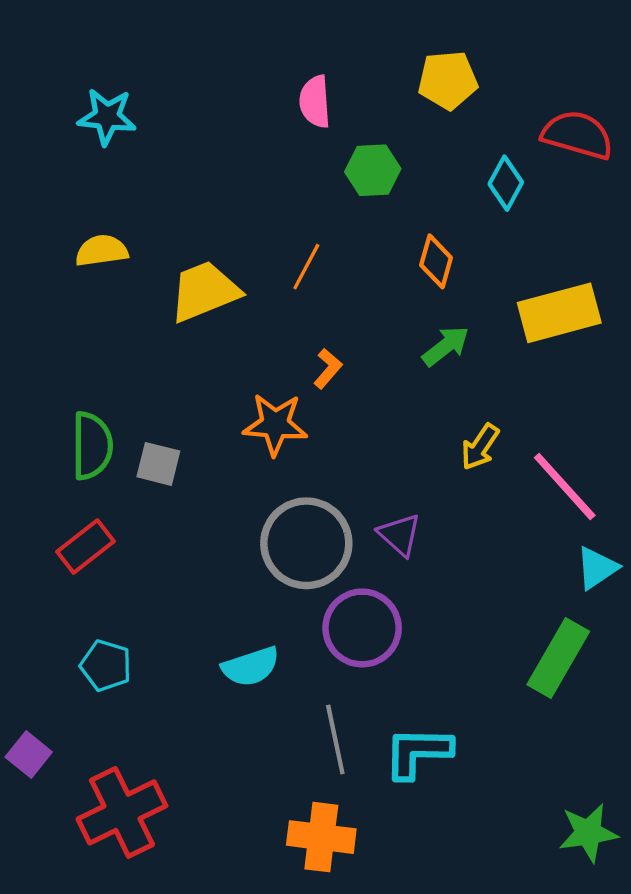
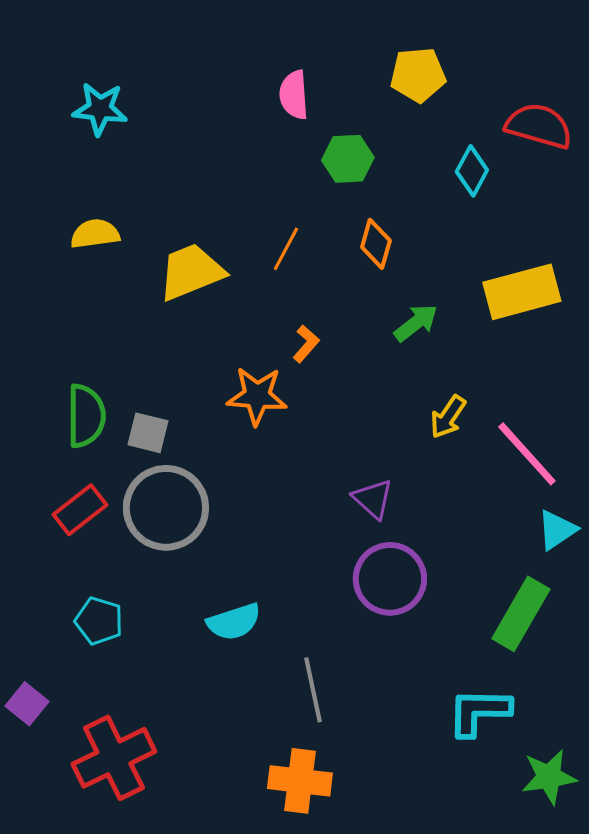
orange diamond: (436, 261) -> (376, 244), moved
gray circle: (306, 543) -> (166, 508), moved
purple circle: (362, 628) -> (390, 579), moved
cyan L-shape: (418, 752) -> (479, 712), moved

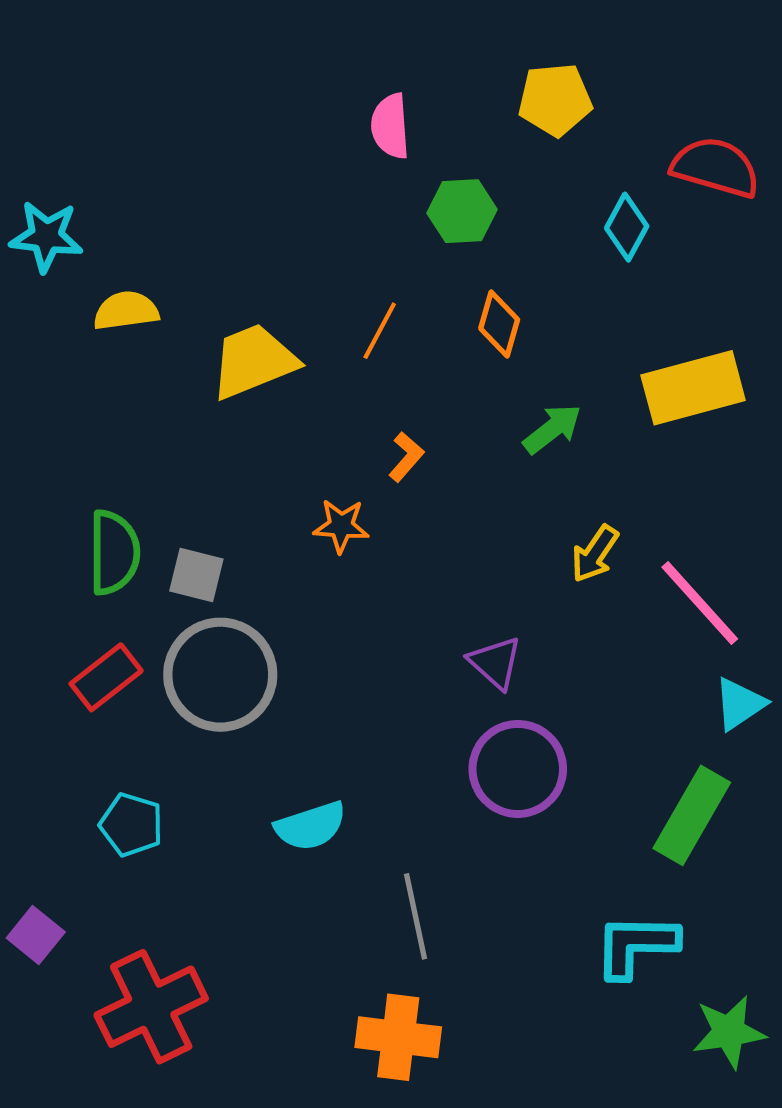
cyan star: (100, 109) -> (46, 236), moved
orange star: (257, 396) -> (341, 526), size x0.7

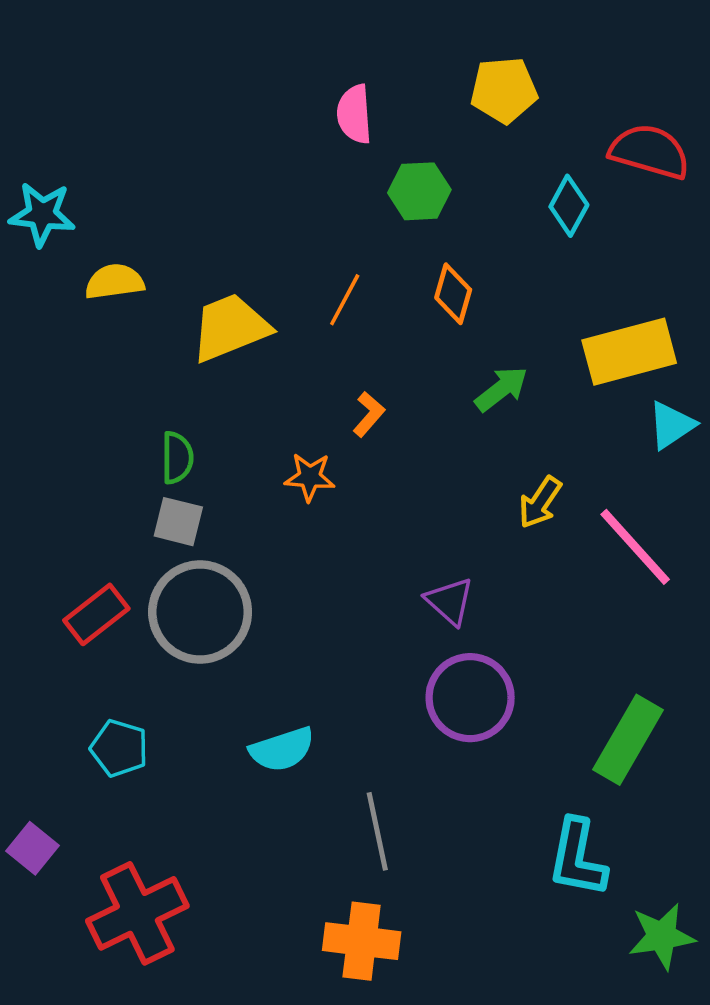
green semicircle: (114, 552) -> (177, 458), moved, size x0.7
cyan triangle: (740, 704) -> (671, 425), moved
cyan L-shape: (636, 946) -> (577, 858), turned -80

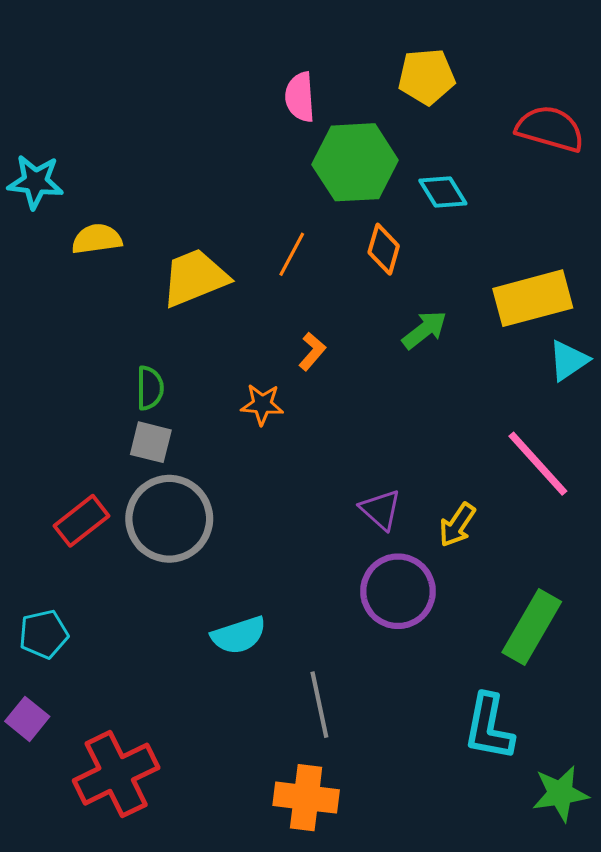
green hexagon: (419, 191) -> (355, 162), size x1.6
cyan diamond: (569, 206) -> (443, 192), moved, turned -60
yellow arrow: (540, 502) -> (457, 525), moved
cyan pentagon: (119, 748) -> (44, 634), moved, turned -30

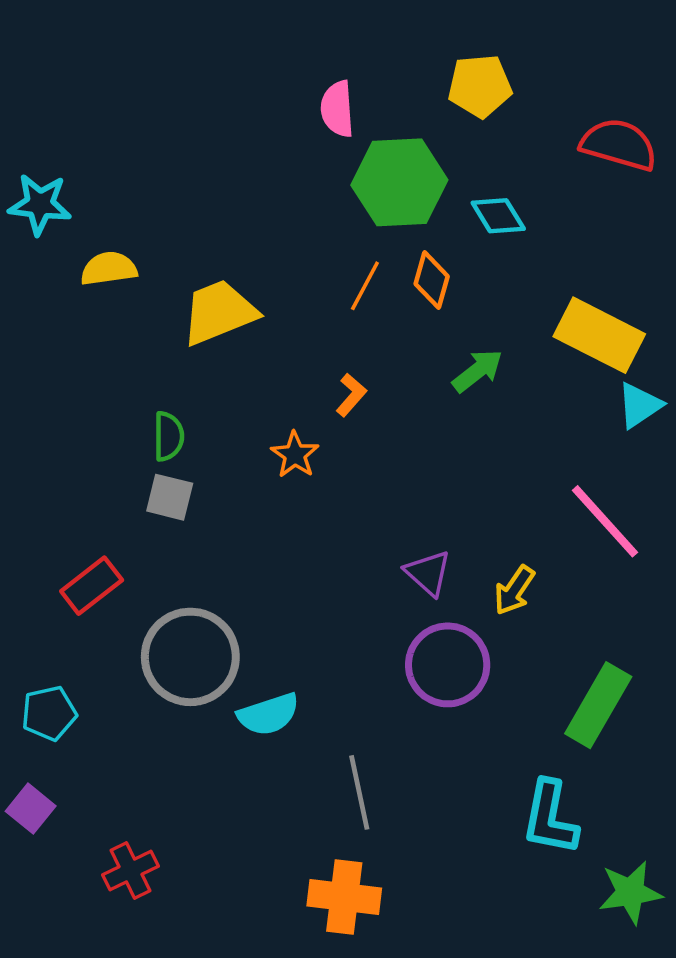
orange line: (292, 254) -> (365, 286), moved
yellow rectangle: (533, 298) -> (599, 335), turned 42
orange star: (262, 404) -> (295, 455), turned 30
gray circle: (169, 519) -> (190, 657), moved
red cross: (116, 774) -> (131, 871), size x0.6

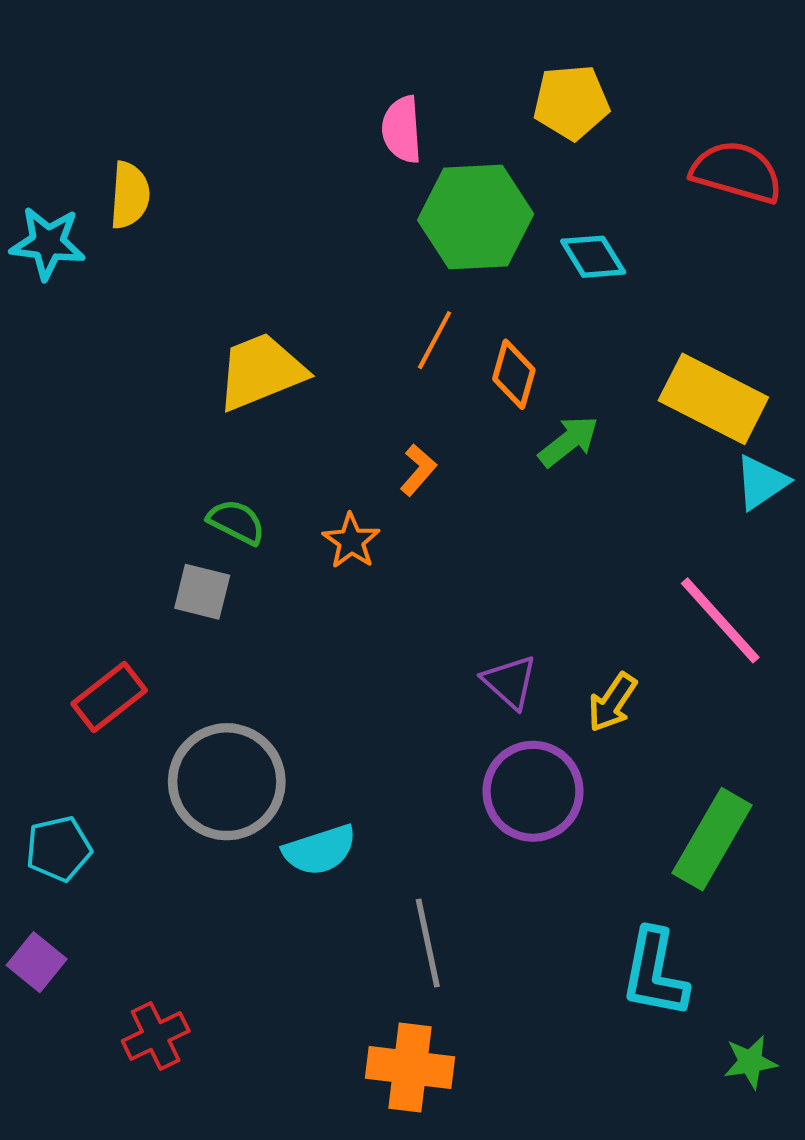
yellow semicircle: (109, 269) -> (130, 195), moved, turned 102
orange diamond: (432, 280) -> (514, 374), moved
green semicircle: (168, 436) -> (236, 522), moved, turned -63
green star: (630, 892) -> (750, 1062), size x0.7

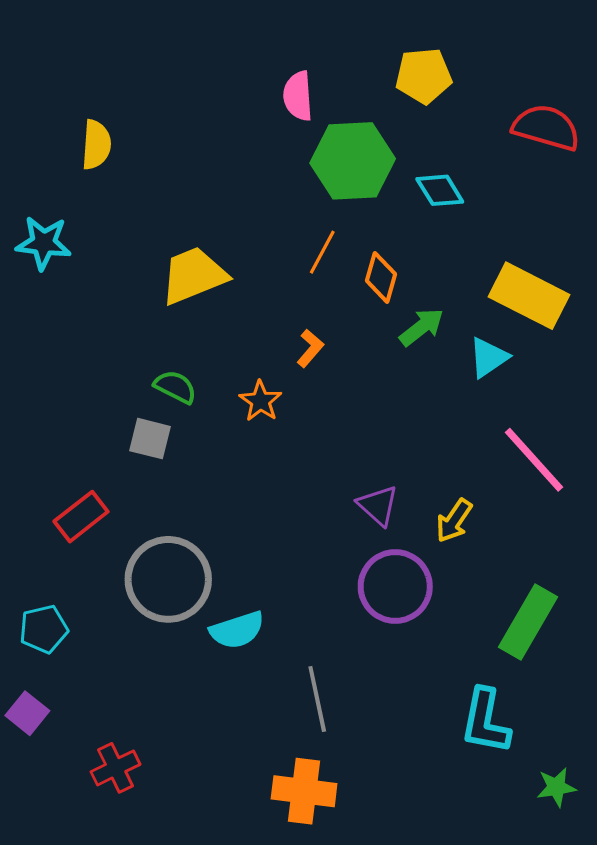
cyan star: (48, 243) -> (44, 243), moved
cyan triangle: (761, 482) -> (488, 357), moved

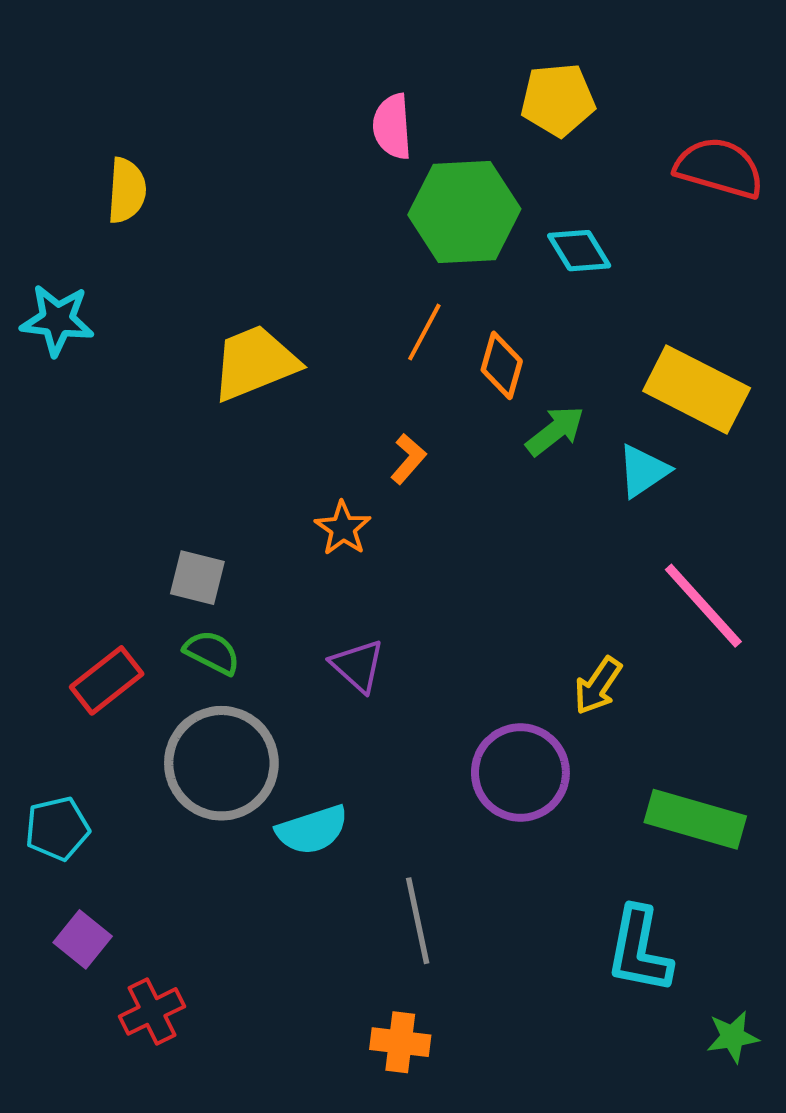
green semicircle: (175, 387) -> (212, 652), moved
purple triangle: (378, 505) -> (358, 666), moved
green rectangle: (528, 622) -> (695, 819), turned 76
purple square: (27, 713) -> (83, 939), moved
orange cross: (304, 791) -> (400, 1042), size x0.7

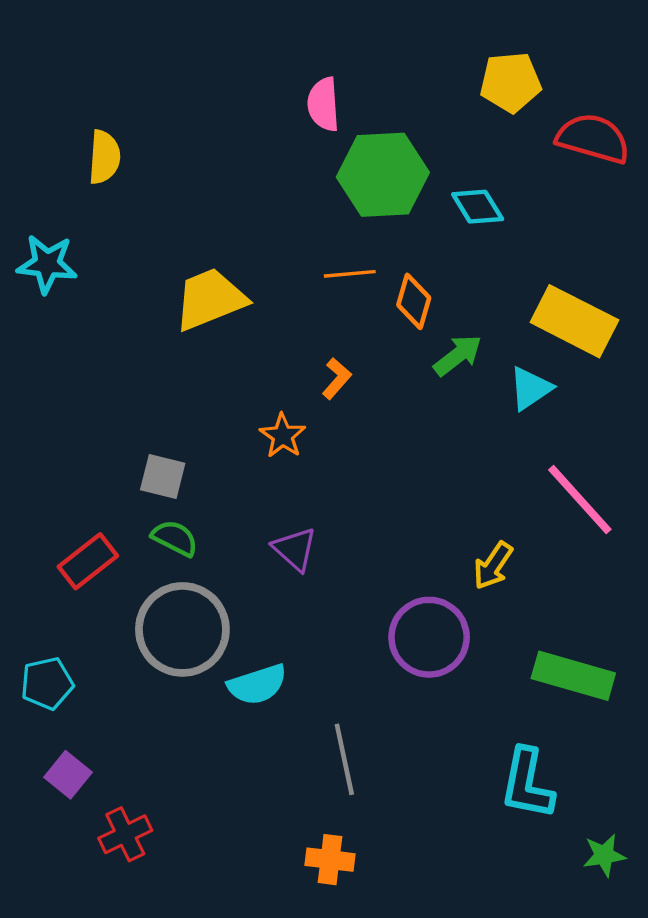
yellow pentagon: (558, 100) -> (511, 82), moved
orange line: (424, 332) -> (350, 274), turned 57

